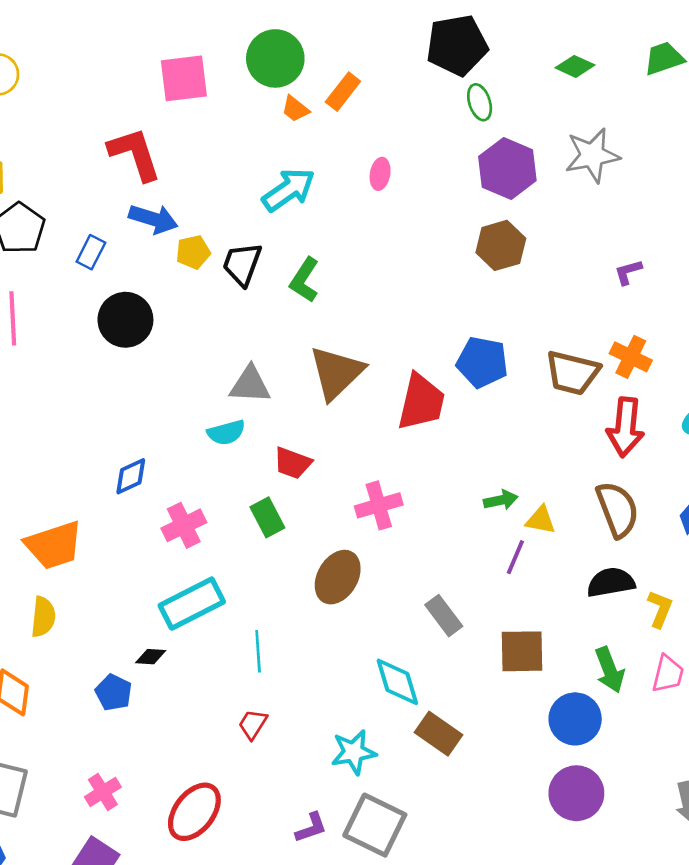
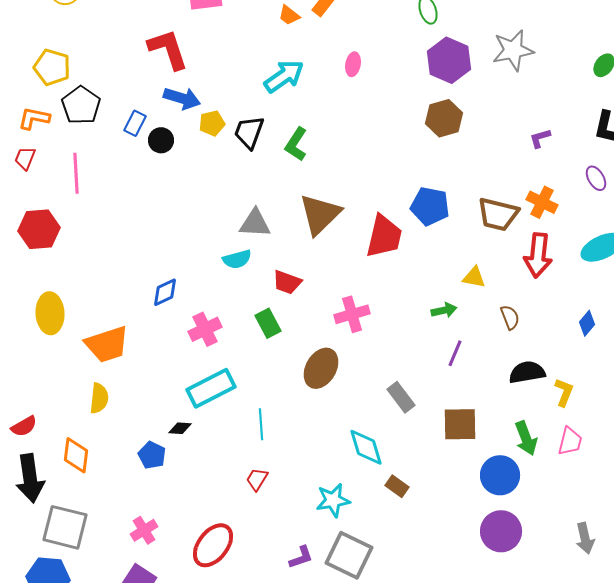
black circle: (125, 320) -> (161, 140), moved, size x0.6
brown semicircle: (617, 509) -> (510, 317), moved, size x0.6
yellow triangle: (541, 520) -> (474, 277), moved
brown rectangle: (438, 734) -> (397, 486), size x0.7

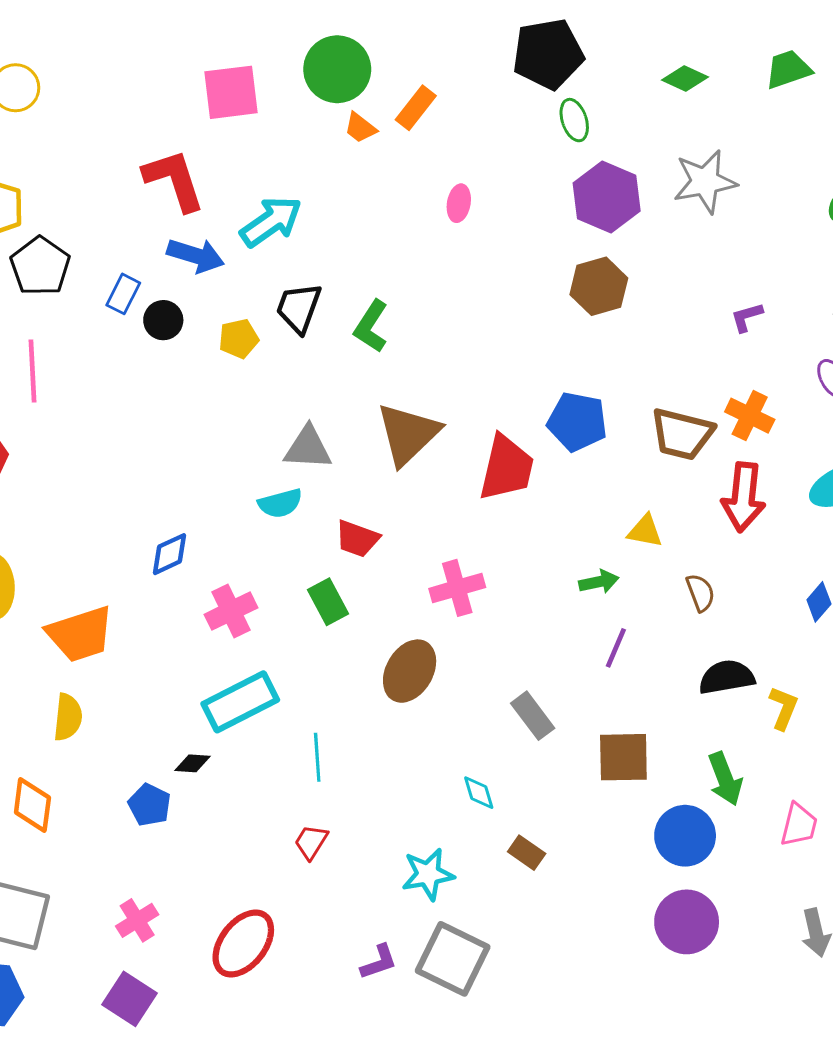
cyan arrow: (284, 76) -> (271, 222), moved
yellow pentagon: (212, 123) -> (239, 339), moved
pink trapezoid: (570, 441) -> (799, 825), moved
cyan diamond: (366, 447) -> (479, 793), size x0.6

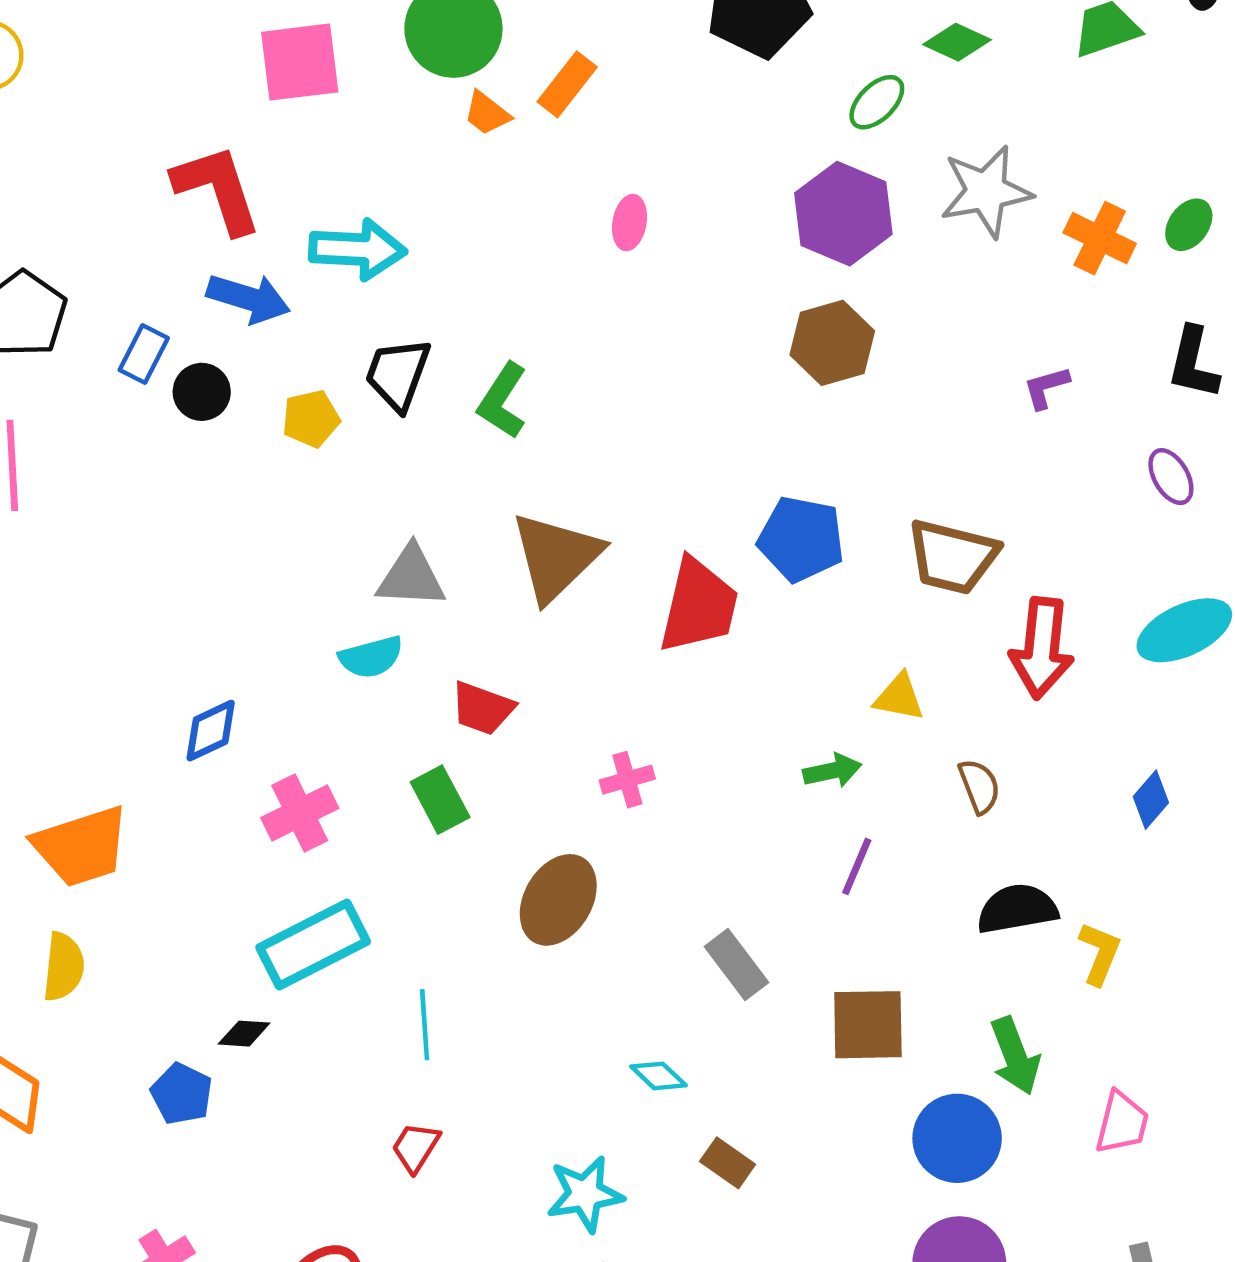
green ellipse: (574, 120) -> (877, 102), moved, turned 63
cyan arrow: (271, 222) -> (358, 249), turned 38
orange cross: (750, 416) -> (1100, 238), moved
pink cross: (457, 588) -> (627, 780), size x0.7
cyan diamond: (479, 793) -> (658, 1076), turned -30

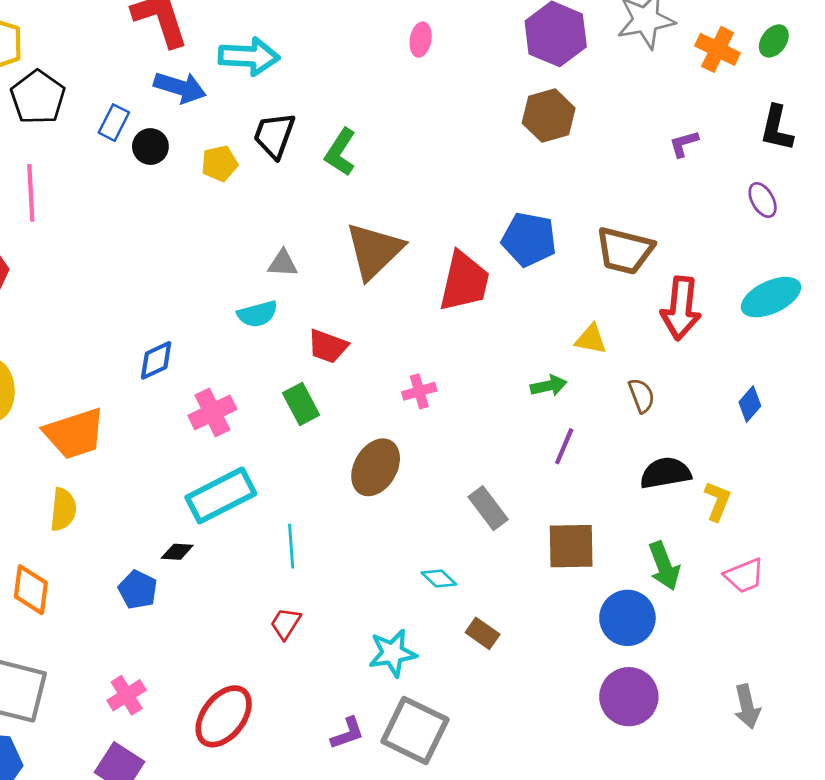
gray triangle: (411, 577) -> (283, 263), size x0.7
pink trapezoid: (1122, 1123) -> (744, 576), moved, turned 54

